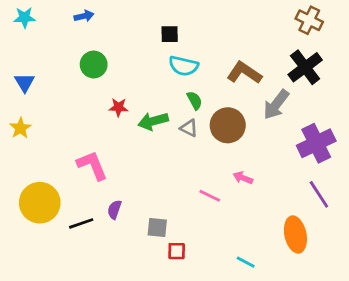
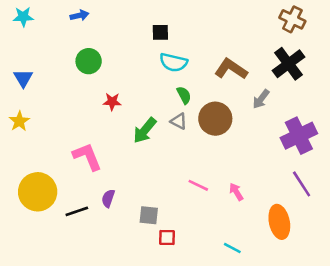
gray arrow: (276, 105) -> (261, 99), size x0.7
green arrow: (153, 121) -> (145, 130), moved, turned -36
pink arrow: (243, 178) -> (236, 192), moved, turned 36

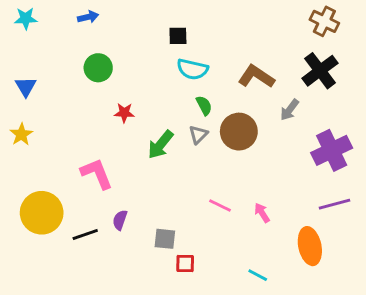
gray triangle: (179, 121) -> (198, 134), turned 48
purple line: (302, 184) -> (335, 204), turned -72

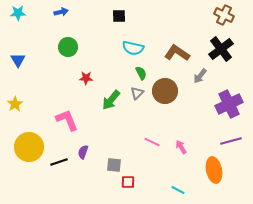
black square: (178, 36) -> (119, 16), moved
yellow star: (21, 134) -> (15, 104), moved

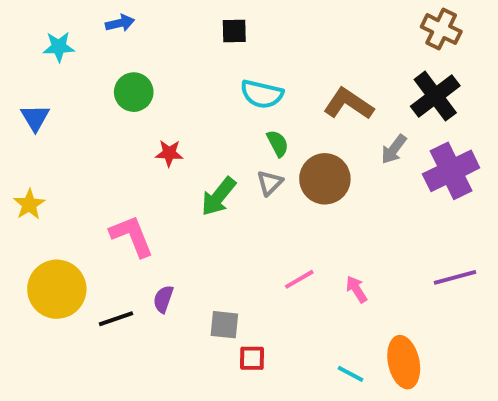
cyan star: (18, 13) -> (59, 47), moved
purple cross: (229, 104) -> (451, 171), moved
pink line: (152, 142) -> (299, 279), turned -56
orange ellipse: (214, 170) -> (404, 362), moved

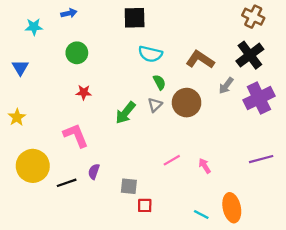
black square: (234, 31) -> (135, 18), size x1.5
red star: (169, 153) -> (84, 92), moved

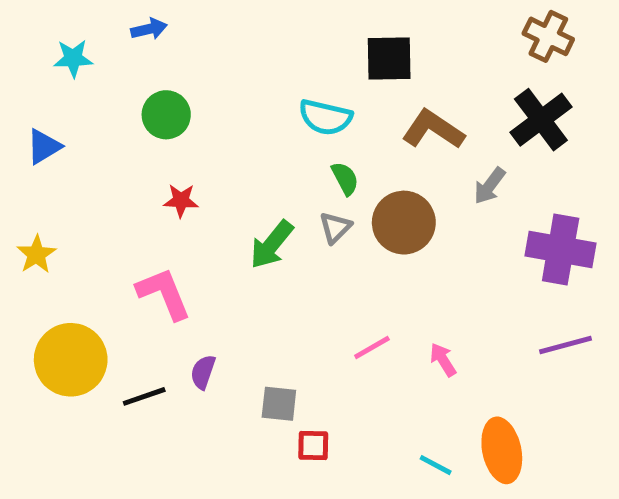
black square: (135, 18) -> (389, 58), moved
blue triangle: (20, 68) -> (44, 147), turned 30
purple cross: (259, 98) -> (561, 250), moved, turned 36

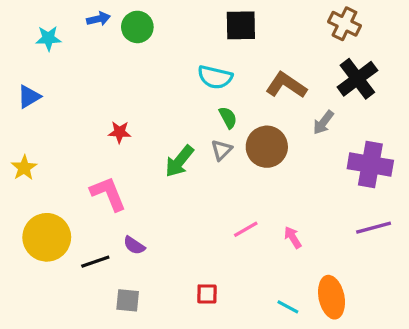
brown cross: (548, 36) -> (344, 24), moved
black square: (389, 58) -> (241, 25), moved
green circle: (166, 115) -> (137, 27), moved
purple semicircle: (203, 372) -> (134, 245), turned -75
gray square: (279, 404) -> (128, 300), moved

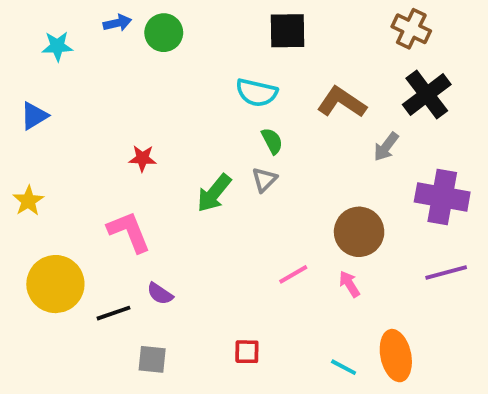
brown circle: (267, 147) -> (359, 232), moved

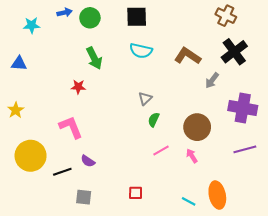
black square: (288, 31) -> (137, 17), moved
blue triangle: (34, 116) -> (19, 63), turned 35
green semicircle: (272, 141) -> (154, 120), moved, turned -128
green arrow: (214, 193) -> (94, 58), moved, turned -65

